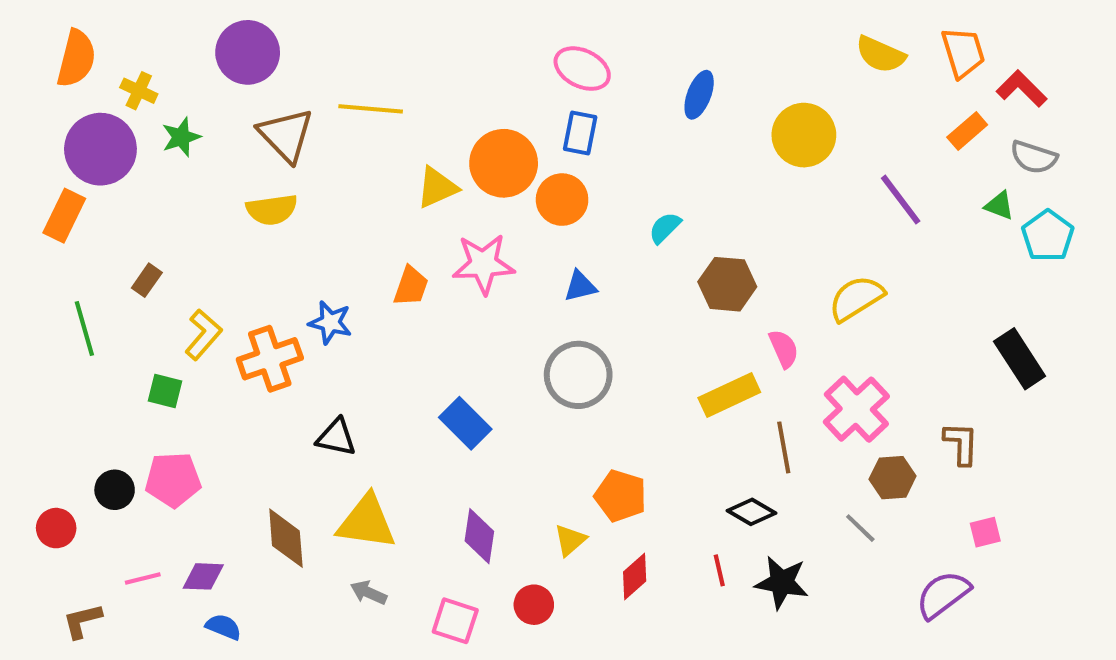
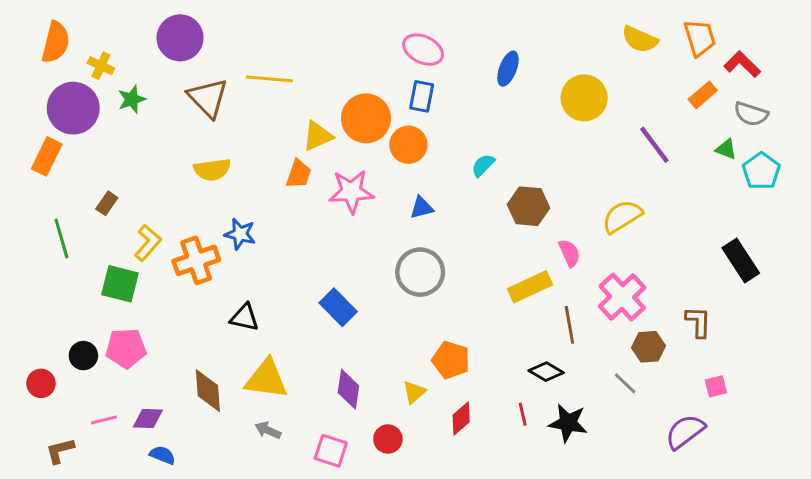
yellow semicircle: (272, 210) -> (212, 170), moved
orange trapezoid: (411, 286) -> (299, 174), moved
green square: (165, 391) -> (120, 284), size x1.5

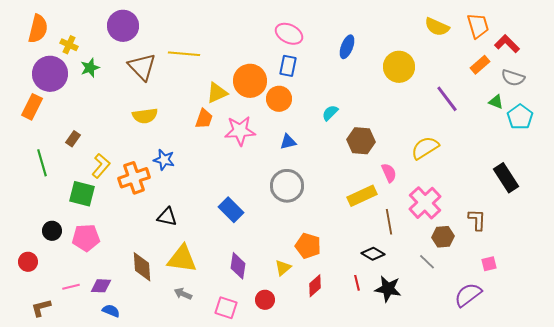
black circle: (83, 356) -> (52, 231), moved

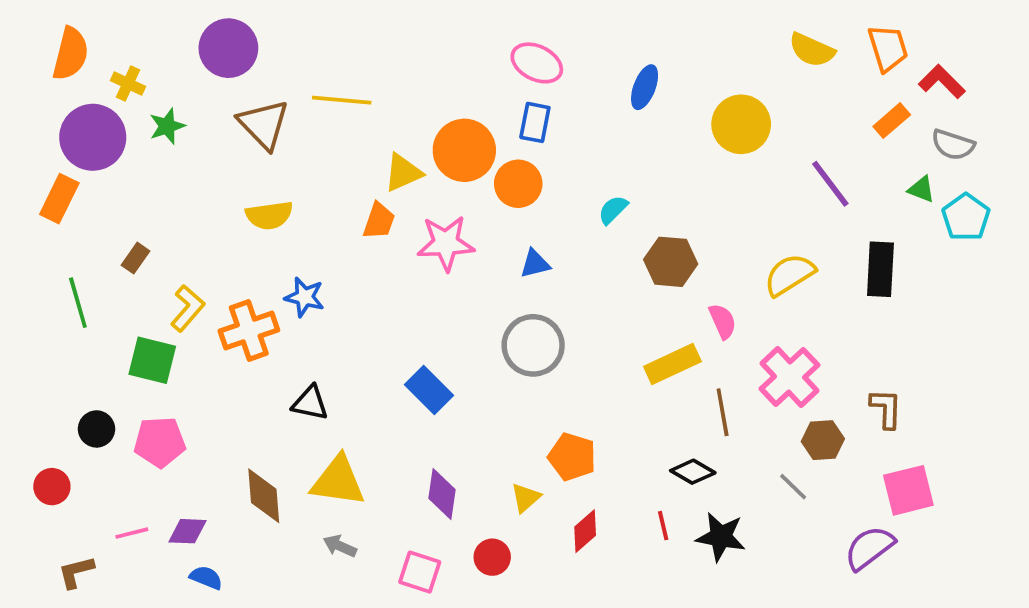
black rectangle: (506, 178) -> (880, 269), moved, turned 36
pink square: (489, 264) -> (908, 490), size x1.8

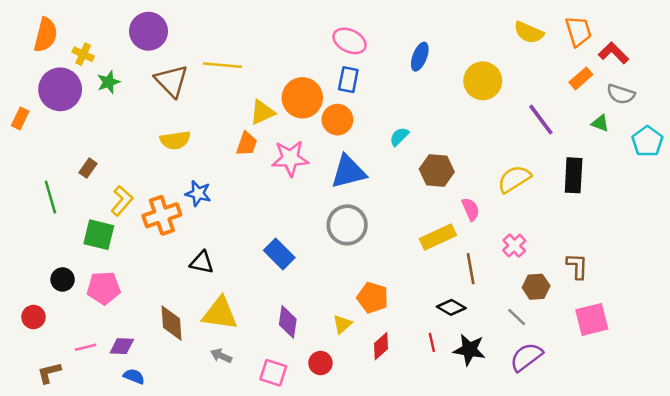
orange rectangle: (59, 199) -> (20, 118), moved, size x0.7
cyan pentagon: (966, 217) -> (647, 141), moved
blue triangle: (535, 264) -> (348, 172), size x1.8
pink cross: (789, 377) -> (514, 246), size x0.6
purple semicircle: (869, 548) -> (526, 357), moved

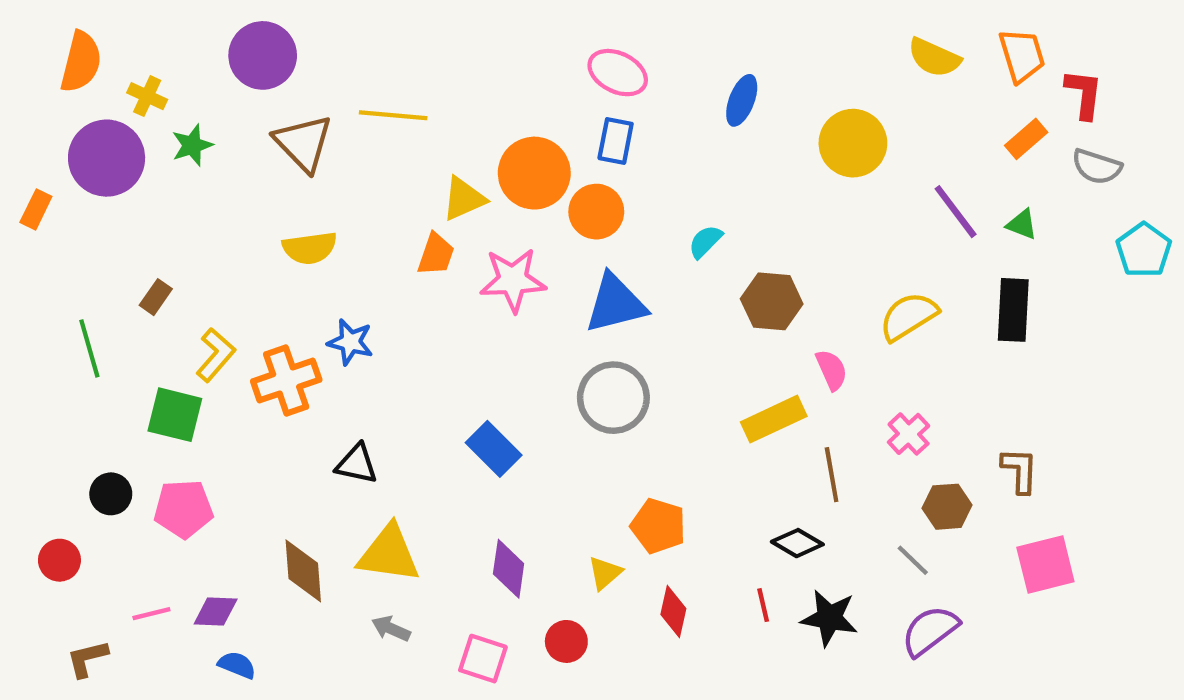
red L-shape: (614, 53) -> (1084, 94), turned 52
green triangle: (600, 123) -> (1022, 224), moved
red diamond: (381, 346) -> (673, 611), turned -36

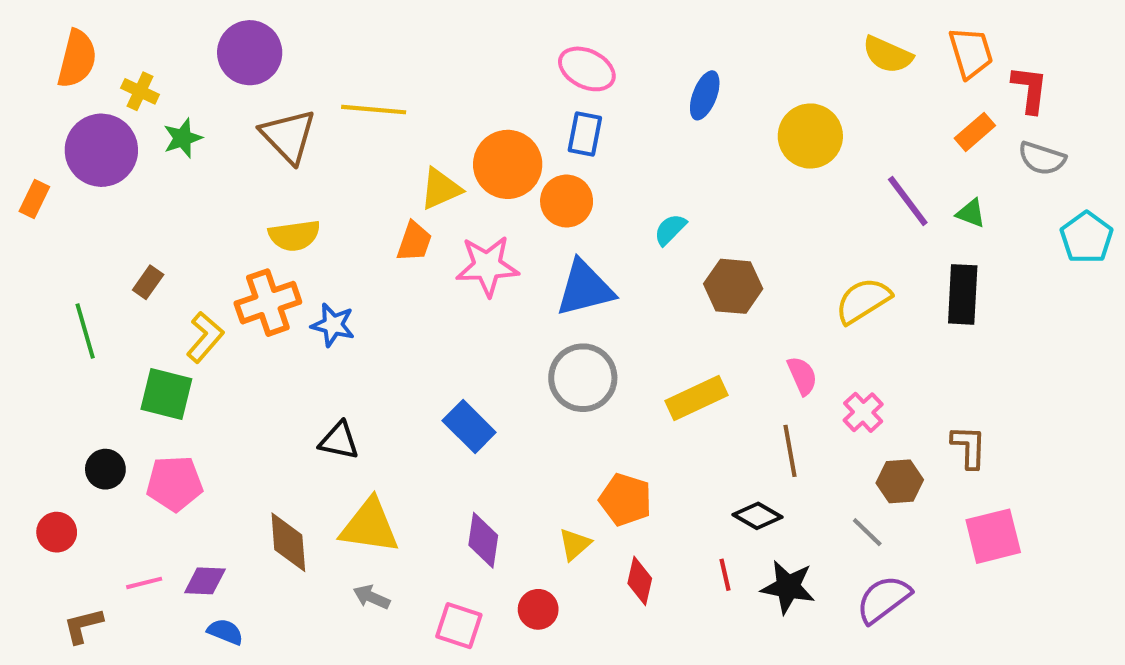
pink semicircle: (832, 370) -> (802, 376), moved
orange cross: (286, 381) -> (268, 303), moved
yellow rectangle: (774, 419) -> (697, 398), moved

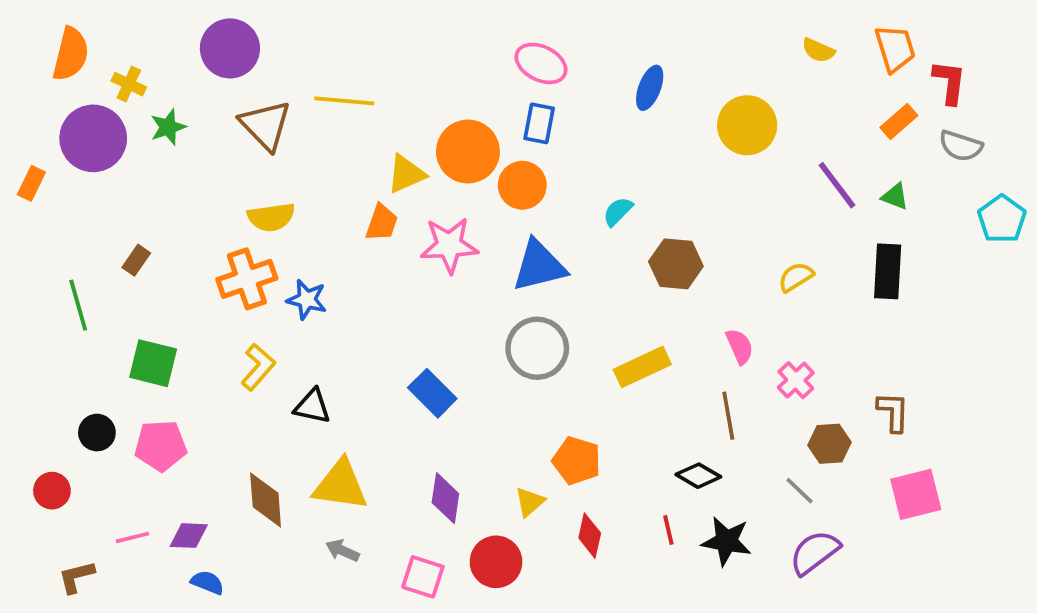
yellow semicircle: (888, 55) -> (818, 50), size x0.7
yellow semicircle: (863, 301) -> (796, 277), size x0.7
yellow L-shape: (205, 337) -> (258, 367), moved
red circle: (538, 609) -> (496, 562), size x1.4

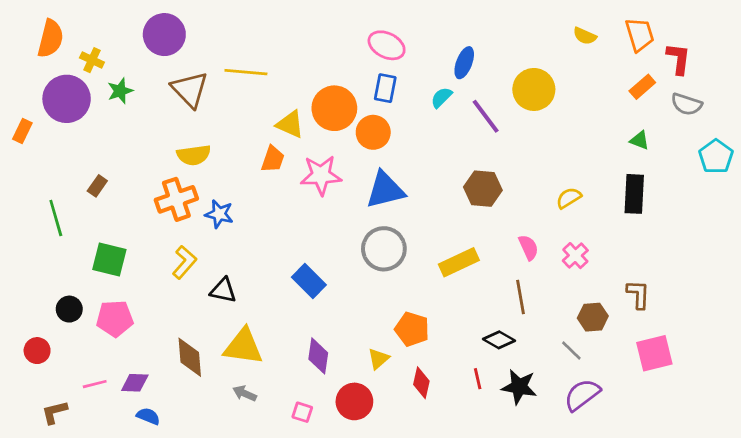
yellow triangle: (406, 174) -> (290, 124), turned 48
purple line: (837, 185) -> (486, 116), moved
cyan semicircle: (618, 211) -> (441, 98), moved
pink cross: (796, 380) -> (575, 256), moved
pink square: (423, 577) -> (302, 412), size x0.7

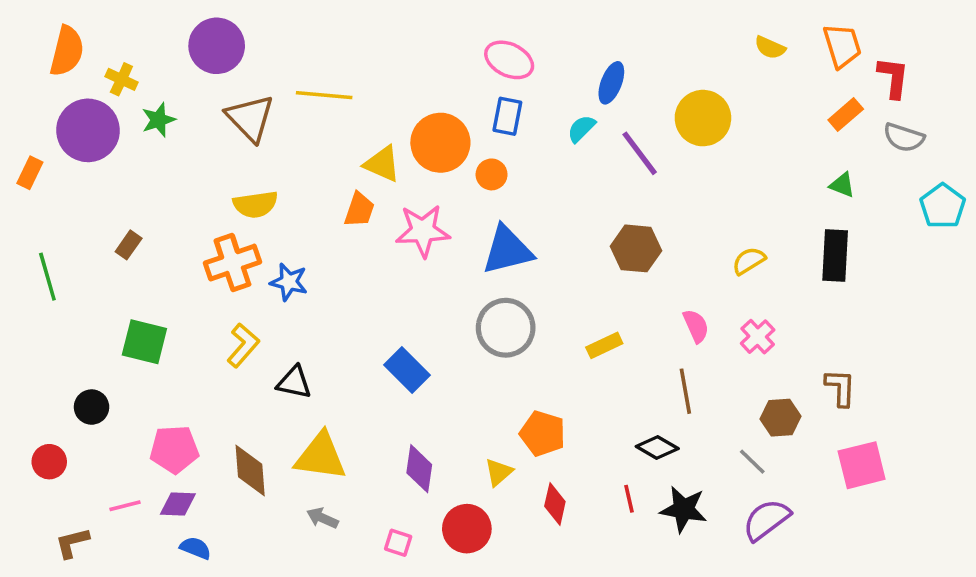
orange circle: (373, 132) -> (492, 174), size x0.7
green line: (56, 218) -> (47, 277), moved
yellow rectangle: (459, 262) -> (604, 345), size x0.7
pink pentagon: (115, 318) -> (174, 449), moved

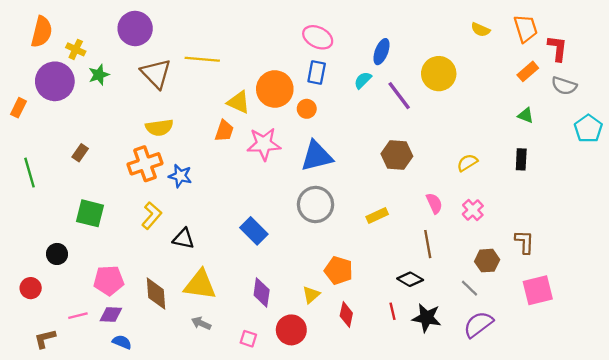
black rectangle: (835, 255) -> (521, 159), size x0.7

